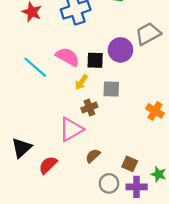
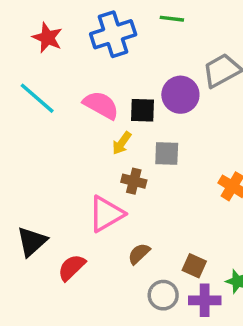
cyan line: (35, 67) -> (37, 98), moved
brown cross: (89, 107) -> (134, 181), turned 35

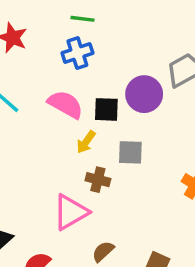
green line: (172, 19) -> (83, 19), moved
blue cross: (113, 34) -> (77, 53), moved, size x0.7

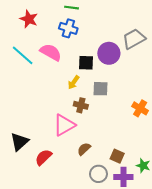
blue cross: (77, 53) -> (68, 28), turned 36
pink semicircle: (65, 104) -> (51, 52), moved

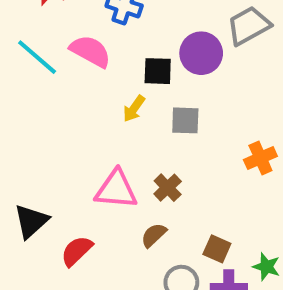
brown cross: (81, 105) -> (168, 188), moved, turned 32
orange cross: (140, 108) -> (260, 158), turned 35
pink triangle: (64, 125) -> (116, 190), turned 35

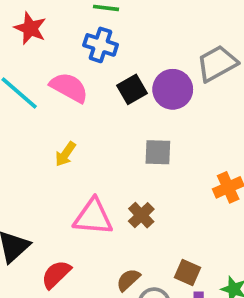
black square: (158, 71) -> (132, 89), moved, turned -32
yellow arrow: (134, 109) -> (65, 154), moved
brown semicircle: (154, 235) -> (128, 280), moved

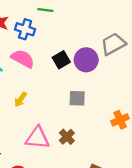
blue cross: (101, 45) -> (25, 29), moved

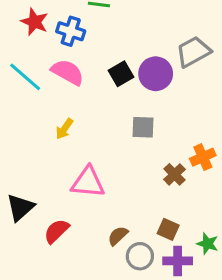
brown cross: (67, 137) -> (174, 174), moved

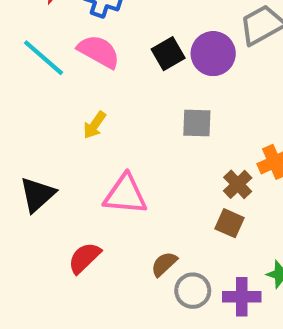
black triangle: (20, 207) -> (37, 195), moved
brown square: (168, 229) -> (230, 223), moved

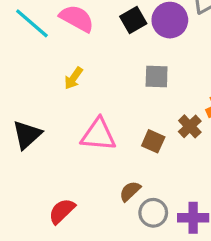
brown square: (230, 223) -> (153, 141), moved
red semicircle: (84, 258) -> (62, 211), moved

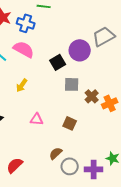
black square: (133, 20) -> (58, 62), moved
brown cross: (190, 126) -> (92, 96), moved
pink triangle: (98, 135) -> (37, 119), size x0.6

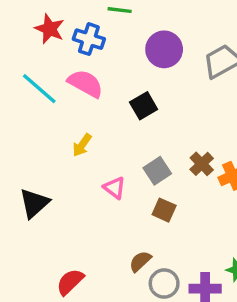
purple circle: (80, 50) -> (164, 49), moved
gray square: (72, 84) -> (157, 171), moved, turned -35
pink triangle: (37, 119) -> (115, 188), moved, turned 32

